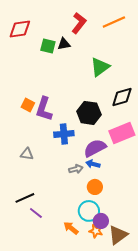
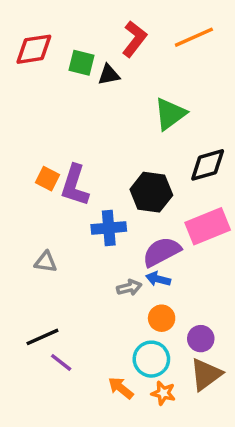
green square: (48, 46) -> (82, 63), moved
purple circle: (101, 221) -> (201, 339), moved
brown triangle: (118, 235) -> (206, 374), moved

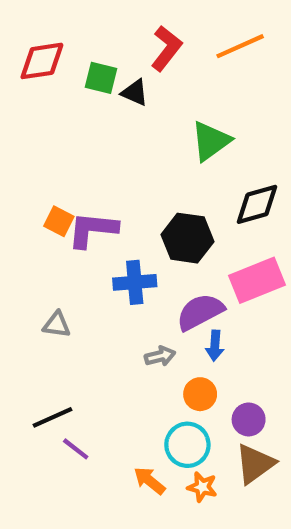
black triangle: (109, 75) -> (135, 93), turned 35
purple L-shape: (75, 185) -> (93, 230), turned 78
blue arrow: (158, 279) -> (215, 346), moved, turned -100

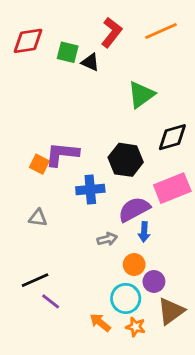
orange square: (59, 221) -> (39, 164), moved
purple circle: (249, 419) -> (154, 281), moved

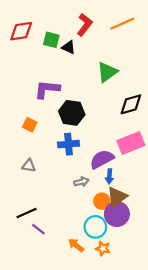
purple L-shape: (62, 154) -> (47, 89), moved
black hexagon: (126, 160) -> (72, 113), moved
purple circle: (154, 281) -> (117, 214), size x1.5
brown triangle: (171, 311) -> (117, 197), moved

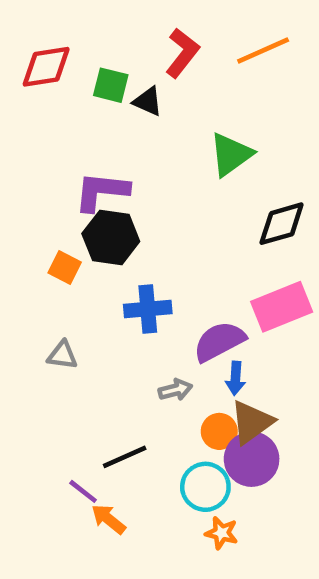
black hexagon: (72, 113) -> (111, 238), moved
black line: (27, 213) -> (125, 457), moved
orange arrow: (76, 245) -> (108, 519), moved

